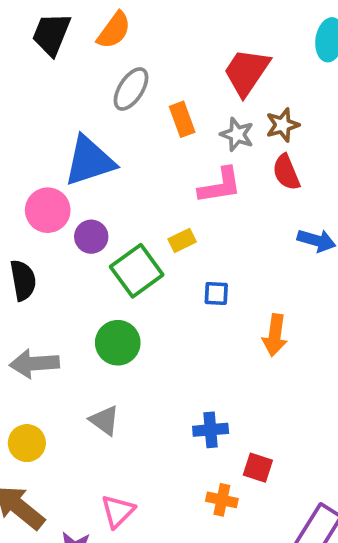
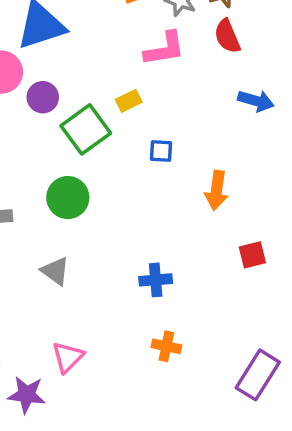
red square: (258, 468) -> (252, 255), moved, turned -32

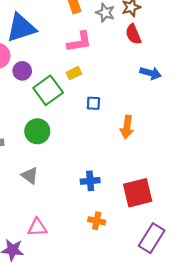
pink L-shape: (165, 49) -> (79, 42), moved
red square: (252, 255) -> (138, 193), moved, size x1.8
pink triangle: (68, 357) -> (37, 227), turned 42

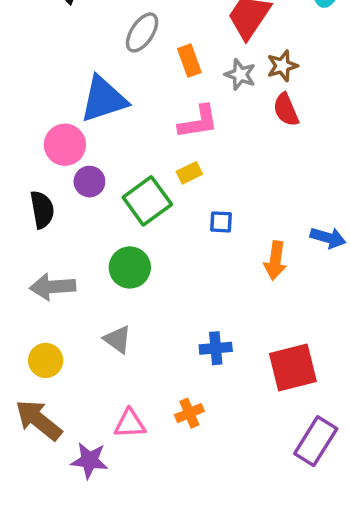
purple circle: (22, 71) -> (89, 182), moved
blue arrow: (151, 73) -> (328, 238), moved
orange cross: (97, 221) -> (189, 413), moved, turned -35

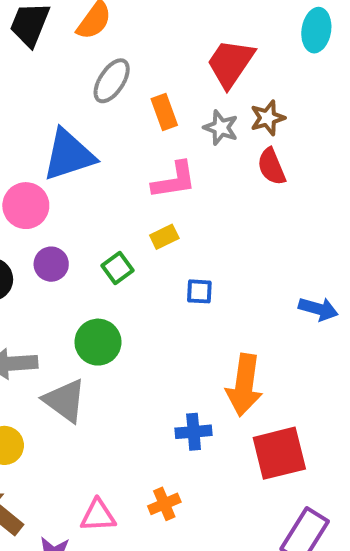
purple circle: (89, 182) -> (51, 264), moved
green square: (147, 201) -> (117, 268), size x0.6
orange arrow: (275, 260) -> (244, 385), moved, size x1.4
gray triangle: (118, 339) -> (65, 401), moved, size x1.4

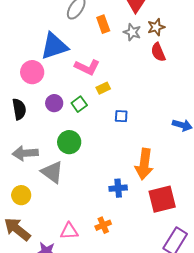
pink L-shape: (174, 180) -> (87, 67), moved, turned 35
purple circle: (51, 264) -> (54, 103), moved

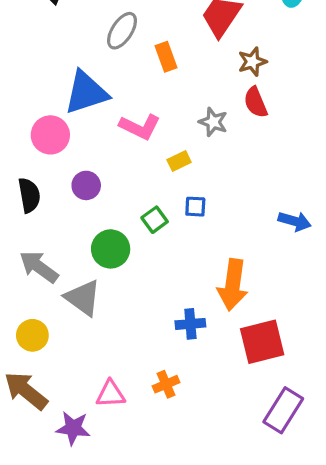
gray star: (132, 32) -> (213, 122), moved
yellow rectangle: (103, 88) -> (179, 161), moved
green square: (79, 104) -> (155, 220), moved
gray arrow: (25, 153) -> (39, 267), turned 40

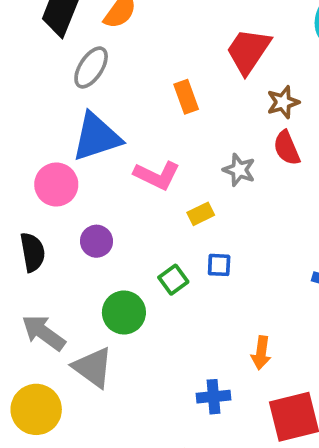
gray ellipse: (122, 31) -> (91, 67), moved
orange arrow: (233, 285) -> (261, 353), size x0.6
yellow circle: (32, 335) -> (36, 409), size x1.4

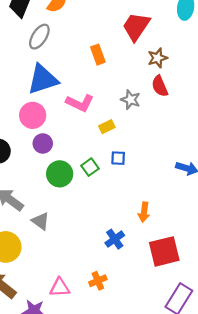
pink circle: (56, 185) -> (33, 115), moved
green circle: (124, 313) -> (60, 174), moved
gray triangle: (93, 367) -> (40, 221), size x0.7
blue cross: (214, 397) -> (115, 239), turned -30

